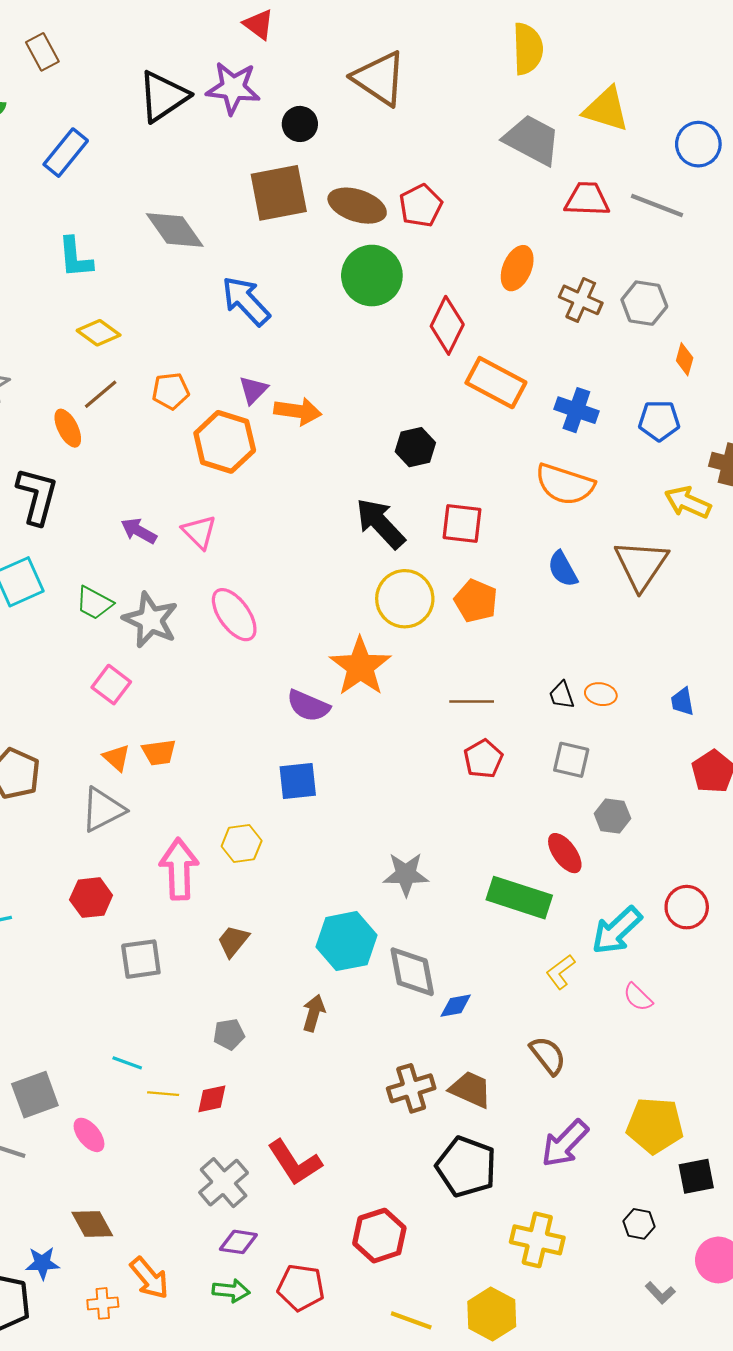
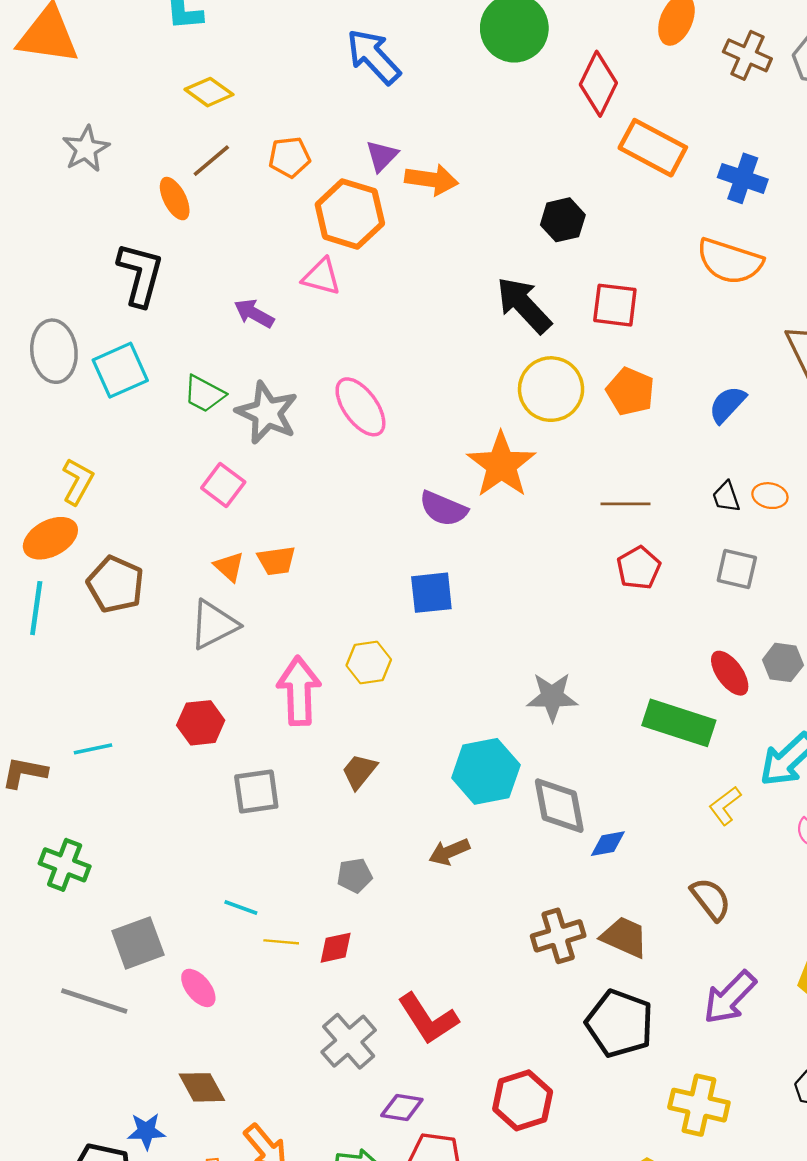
pink triangle: (199, 532) -> (321, 277), moved, turned -30
blue semicircle: (563, 569) -> (727, 404), moved, turned 72
gray hexagon: (612, 816) -> (783, 662), moved
brown arrow: (314, 1013) -> (449, 852), turned -129
purple diamond: (238, 1242) -> (402, 1107), moved

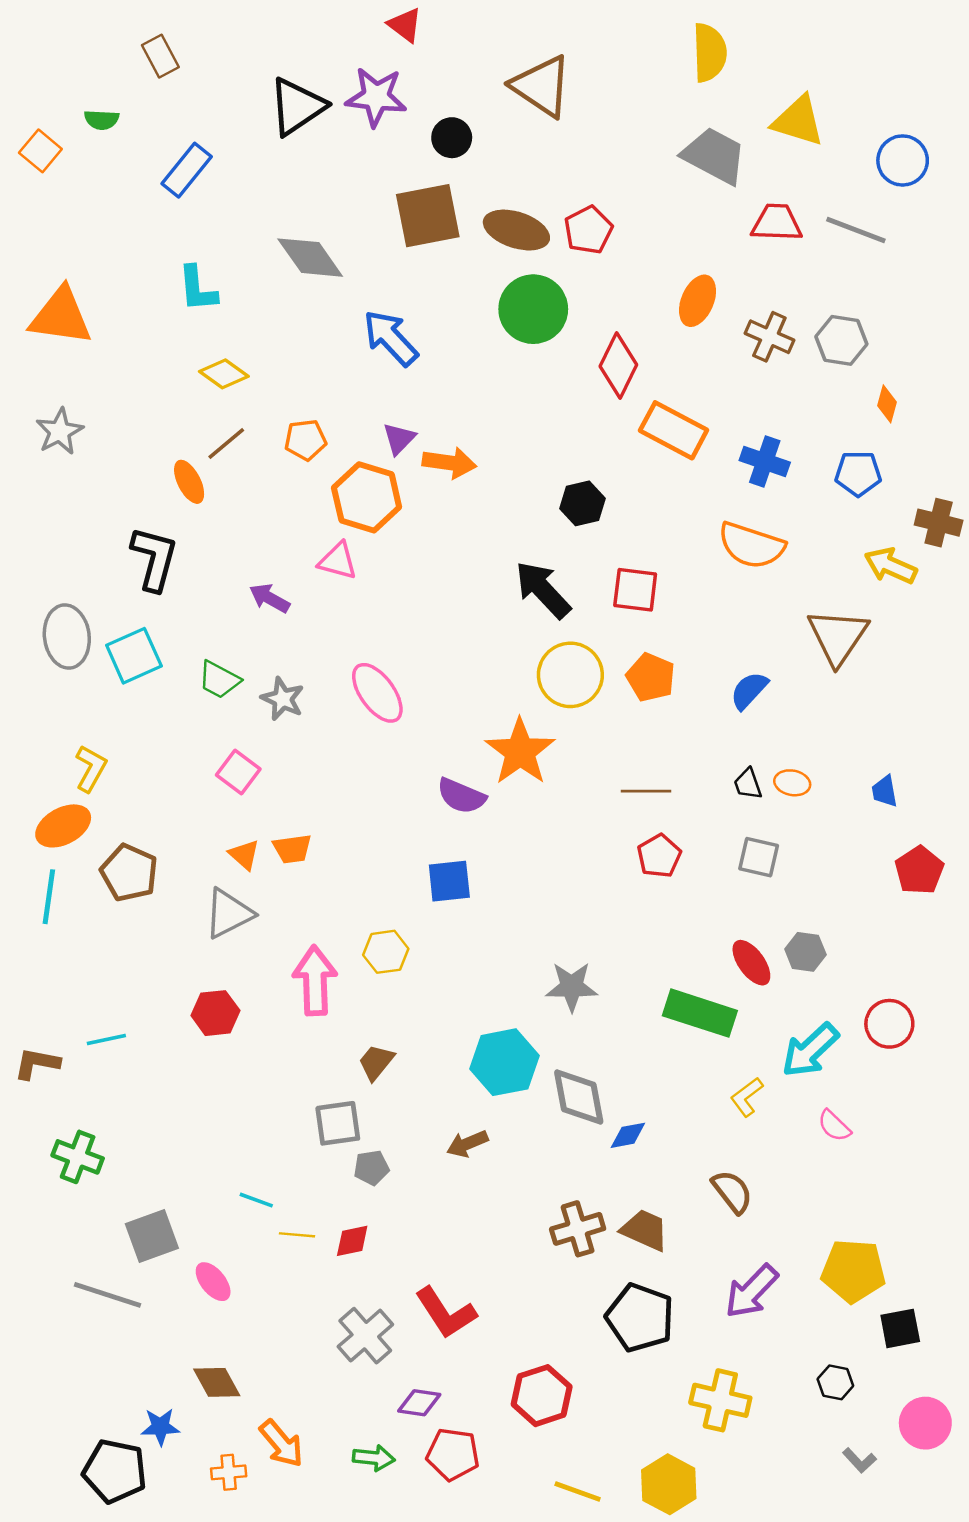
gray star: (86, 149) -> (60, 431), moved
gray star: (267, 413) -> (283, 699), size x0.7
gray square: (256, 791) -> (338, 1123), moved

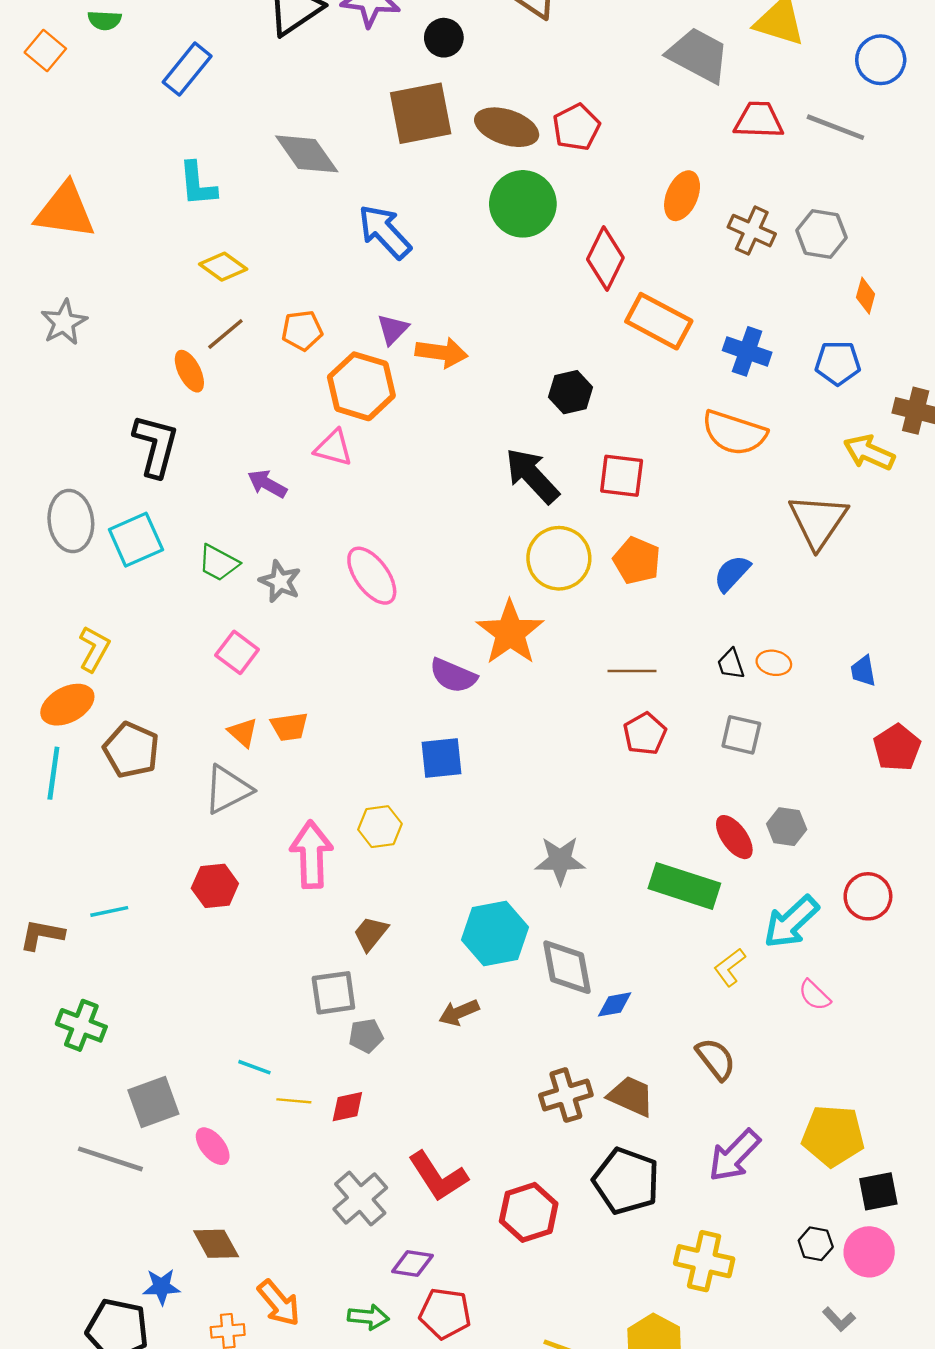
red hexagon: (542, 1396) -> (529, 1212), moved
pink circle: (925, 1423) -> (869, 1252), moved

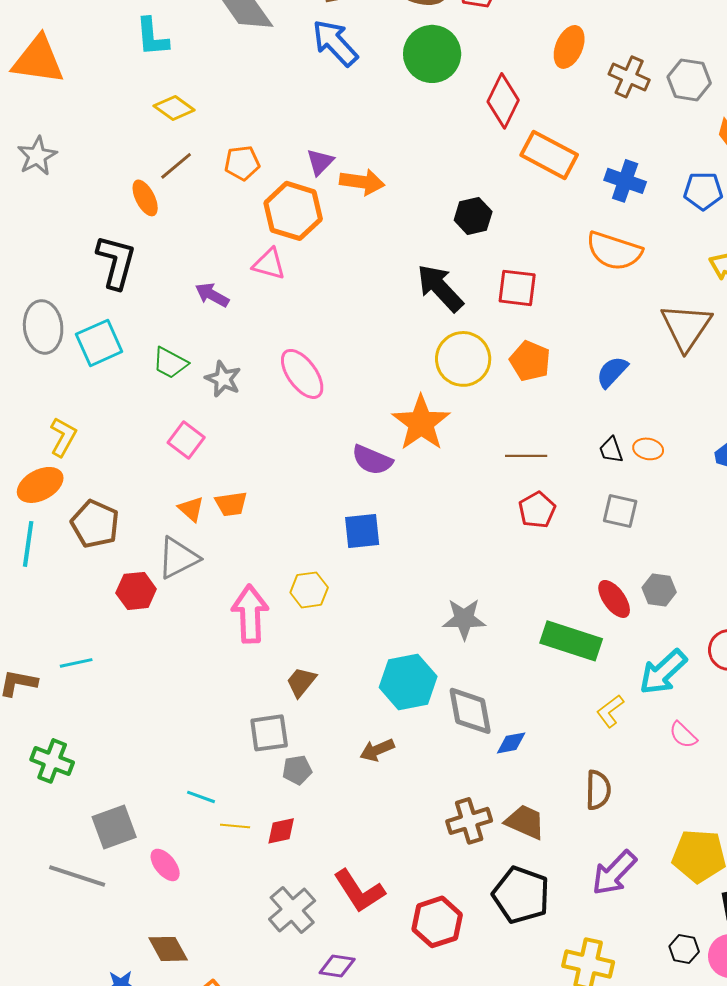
blue arrow: (385, 232) -> (335, 43), moved
red hexagon: (215, 886) -> (136, 591), moved
brown semicircle: (716, 1059) -> (598, 790), turned 39

